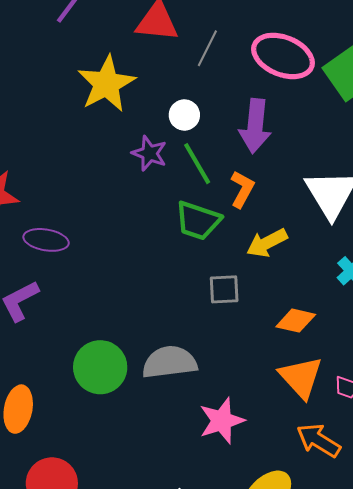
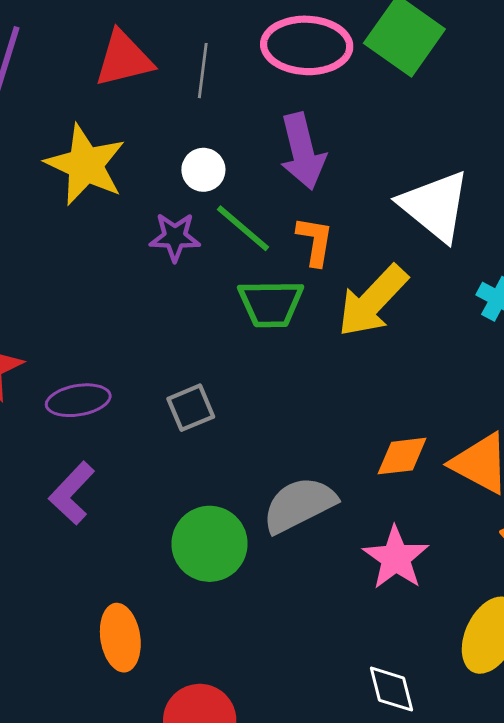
yellow arrow: (267, 243) -> (373, 301), size x1.4
gray square: (224, 289) -> (191, 408), moved
orange diamond: (296, 321) -> (402, 456), moved

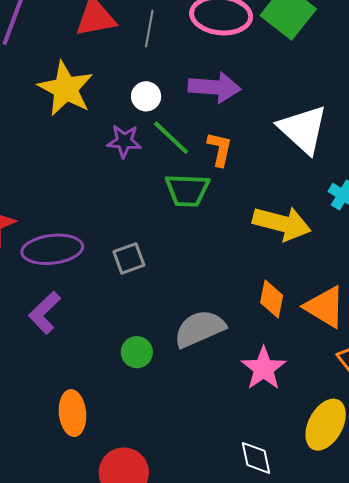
purple arrow: (303, 151) -> (214, 87), turned -75
yellow arrow: (373, 301) -> (282, 223), moved, turned -122
purple ellipse: (78, 400) -> (52, 249), size x1.4
orange diamond: (402, 456) -> (272, 299), turned -75
green circle: (210, 544) -> (137, 352), size x0.6

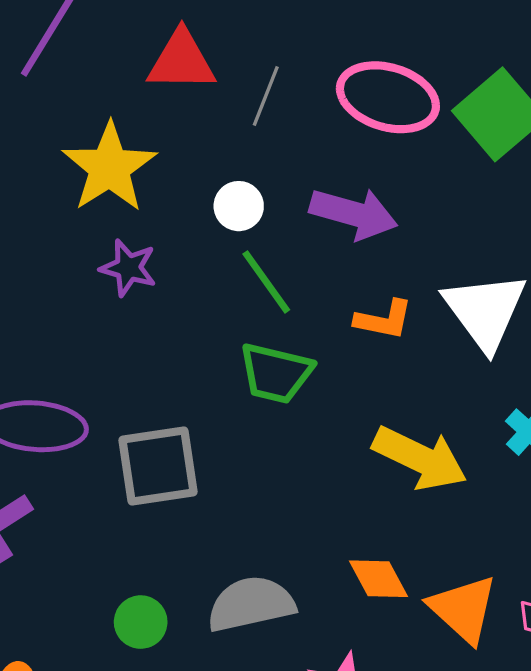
purple star: (124, 141) -> (128, 268), moved
orange L-shape: (220, 149) -> (384, 320), moved, turned 78
gray square: (129, 258) -> (158, 466), size x1.6
orange diamond: (272, 299) -> (378, 579), turned -51

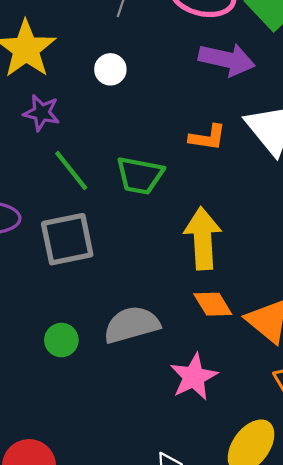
purple arrow: (354, 213) -> (227, 60), moved
green line: (266, 282) -> (71, 170), moved
yellow arrow: (420, 458) -> (203, 238), moved, turned -116

